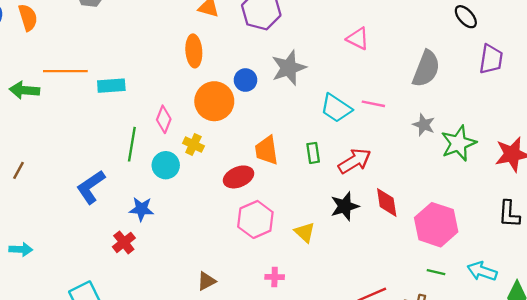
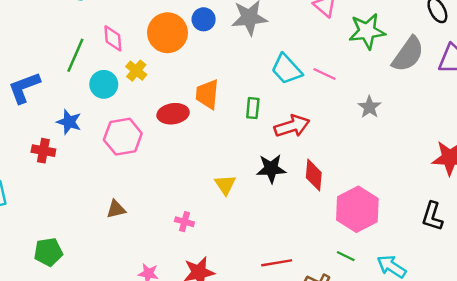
gray semicircle: (426, 69) -> (408, 54), moved
pink diamond: (164, 119) -> (113, 38), turned -40
green star: (458, 143) -> (367, 31), moved
pink hexagon: (255, 219) -> (123, 137), moved
red cross: (124, 242) -> (43, 151), turned 35

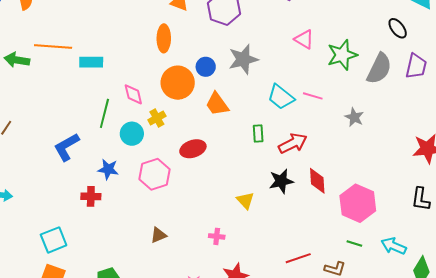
yellow cross: (136, 71) -> (157, 118), turned 30
orange trapezoid: (207, 94) -> (217, 104), moved, turned -32

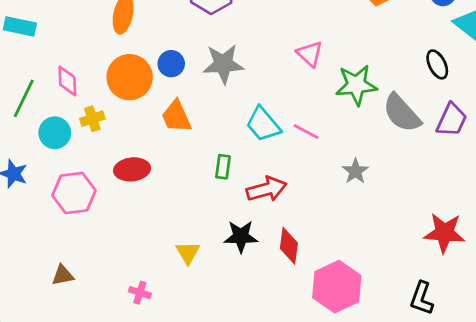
gray semicircle: (379, 69) -> (402, 113), turned 100

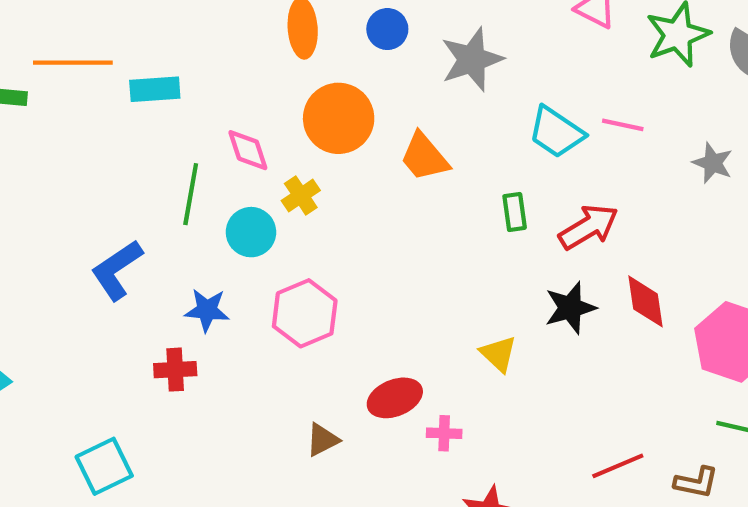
blue circle: (171, 64) -> (387, 29), moved
red ellipse: (132, 169) -> (395, 398), moved

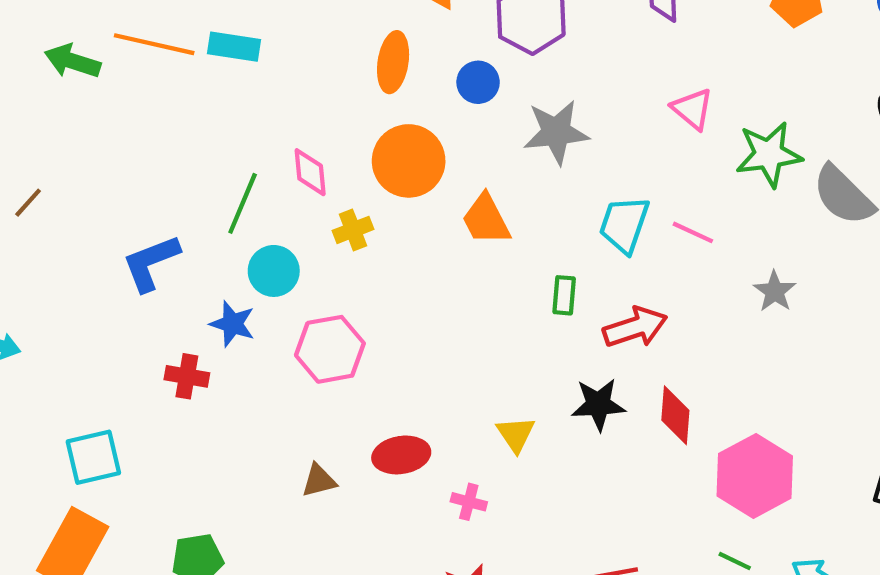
cyan rectangle: (155, 89) -> (234, 47), moved
cyan trapezoid: (556, 132) -> (624, 225), turned 62
cyan circle: (251, 232) -> (274, 271), moved
pink cross: (444, 433) -> (469, 502), moved

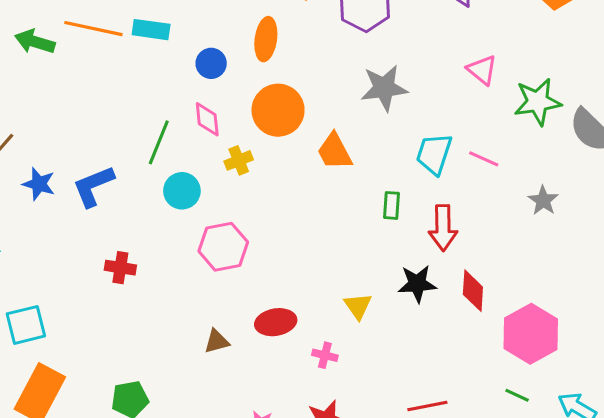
blue circle: (478, 82) -> (211, 63), moved
blue star: (232, 324) -> (39, 184), moved
red arrow: (635, 327) -> (443, 228), turned 108
cyan square: (93, 457) -> (26, 325), moved

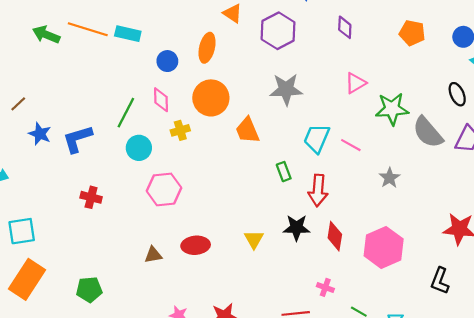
pink triangle: (482, 70) -> (355, 83), turned 45
green rectangle: (391, 205) -> (284, 172), turned -30
pink hexagon: (531, 334) -> (384, 247), moved
pink cross: (325, 355) -> (325, 287), moved

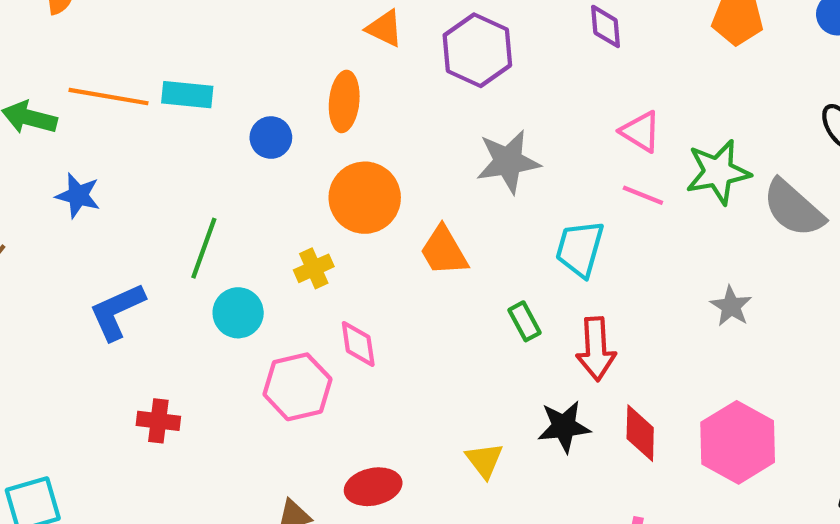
pink triangle: (355, 83) -> (641, 131), turned -50
pink diamond: (161, 100) -> (358, 344), moved
blue star: (40, 134) -> (78, 196), moved
pink line: (351, 145) -> (643, 195), moved

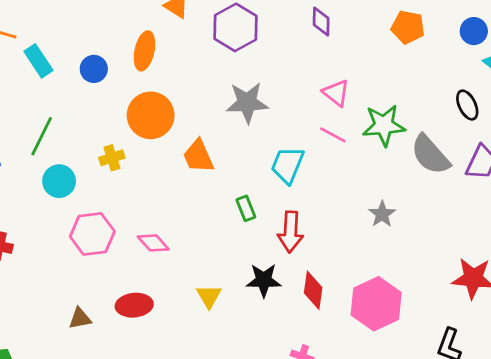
cyan rectangle: (187, 95) -> (38, 61), moved, turned 44
pink diamond: (358, 344) -> (153, 243), moved, turned -40

